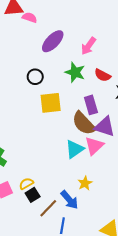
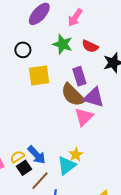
cyan triangle: (75, 149) -> (67, 166), moved
blue arrow: (69, 200) -> (37, 155), moved

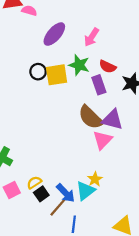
yellow square: (39, 75) -> (57, 75), moved
purple rectangle: (79, 76) -> (99, 85), moved
blue arrow: (37, 155) -> (66, 193), moved

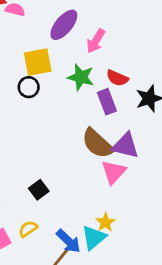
purple ellipse: (54, 34) -> (64, 25), moved
yellow square: (57, 75) -> (38, 62), moved
black square: (41, 194) -> (39, 190), moved

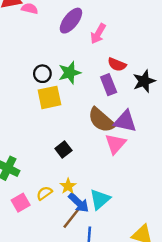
yellow square: (38, 62) -> (49, 97), moved
green star: (81, 77) -> (70, 73), moved, turned -30
black square: (39, 190) -> (63, 149), moved
yellow star: (105, 222) -> (68, 186), moved

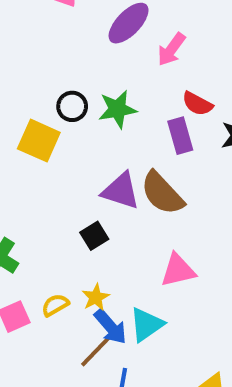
yellow square: (49, 97) -> (39, 141), moved, turned 30
purple triangle: (125, 121) -> (121, 191), moved
pink triangle: (115, 144) -> (178, 270), moved, turned 30

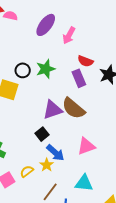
purple triangle: (121, 191) -> (52, 110), turned -30
cyan triangle: (146, 325) -> (84, 183), moved, turned 48
blue arrow: (110, 327) -> (55, 153), moved

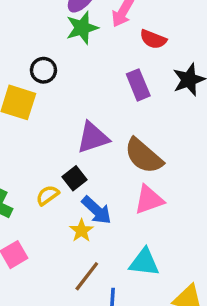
red semicircle: (85, 61) -> (153, 39), moved
green star: (46, 69) -> (82, 28), moved
brown semicircle: (73, 108) -> (144, 156), moved
yellow semicircle: (27, 171) -> (47, 195), moved

